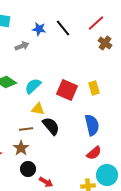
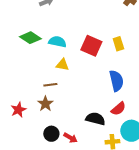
cyan semicircle: (33, 86) -> (57, 42), turned 54
black semicircle: (51, 126) -> (95, 119), moved, turned -36
black circle: (28, 169) -> (51, 134), moved

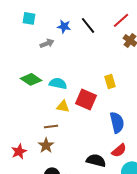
yellow rectangle: (118, 44) -> (110, 81), moved
red square: (91, 46) -> (86, 99), moved

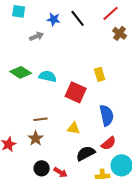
yellow triangle: (63, 106) -> (74, 128), moved
black semicircle: (96, 160) -> (86, 153), turned -42

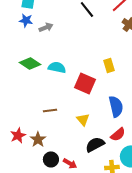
blue star: (54, 19) -> (26, 20), moved
yellow triangle: (74, 128) -> (83, 119), turned 40
brown star: (36, 138) -> (38, 139), moved

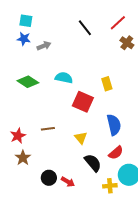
cyan semicircle: (57, 67) -> (64, 78), moved
red star: (18, 135) -> (18, 136), moved
brown star: (38, 139) -> (23, 158), moved
black semicircle: (95, 144) -> (93, 163), turned 78

